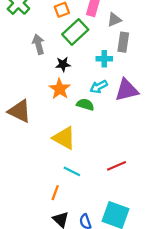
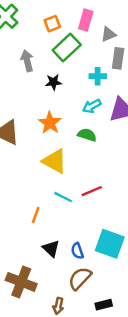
orange star: (60, 89) -> (50, 123), moved
green semicircle: (85, 105) -> (87, 135), moved
red line: (117, 166) -> (92, 191), moved
orange line: (55, 193) -> (36, 215), moved

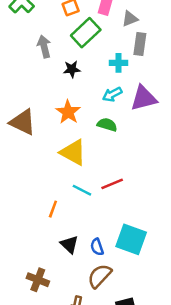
brown cross: (21, 282) -> (38, 280), size x0.7

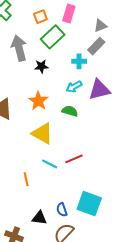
gray triangle: (130, 19) -> (100, 26), moved
gray rectangle: (140, 44) -> (96, 46), turned 36
gray arrow: (44, 47) -> (19, 48), size x1.4
orange line: (53, 209) -> (26, 179), turned -32
black triangle: (69, 244) -> (39, 218), moved, turned -35

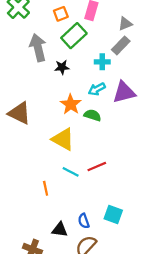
orange star: (38, 101) -> (71, 104), moved
cyan square: (89, 204) -> (113, 214), size x0.7

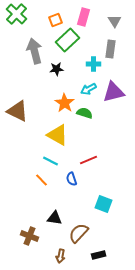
gray triangle: (125, 24) -> (115, 21), moved, turned -40
gray rectangle: (121, 45) -> (111, 49), turned -36
cyan line: (71, 172) -> (51, 161), moved
orange line: (46, 188) -> (42, 180), turned -32
blue semicircle: (84, 221) -> (72, 179), moved

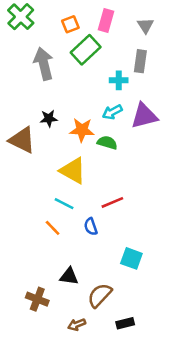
black star: (57, 69) -> (49, 118), moved
orange star: (65, 103) -> (82, 130), turned -30
brown arrow: (61, 256) -> (77, 325), turned 56

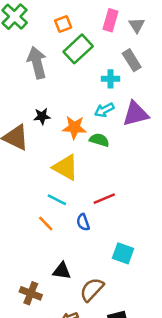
pink rectangle: (106, 20) -> (111, 20), moved
gray rectangle: (140, 61) -> (132, 60), turned -40

